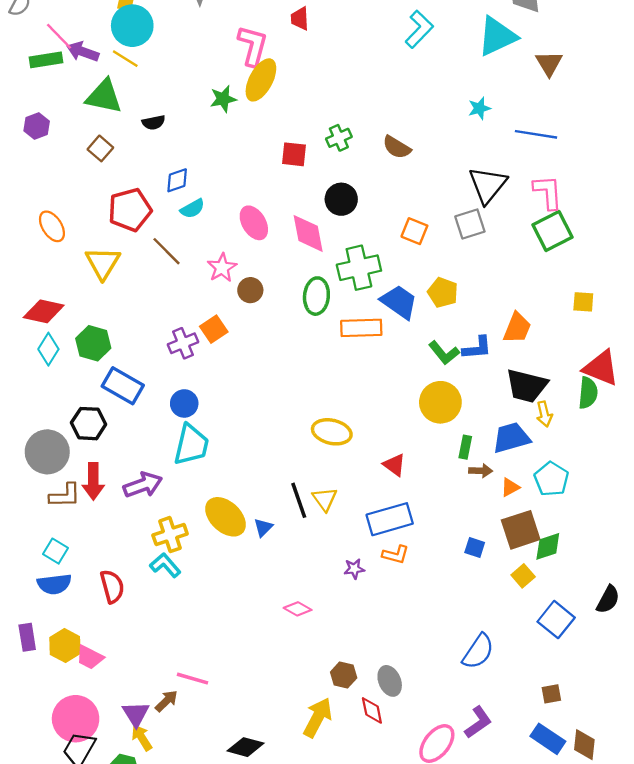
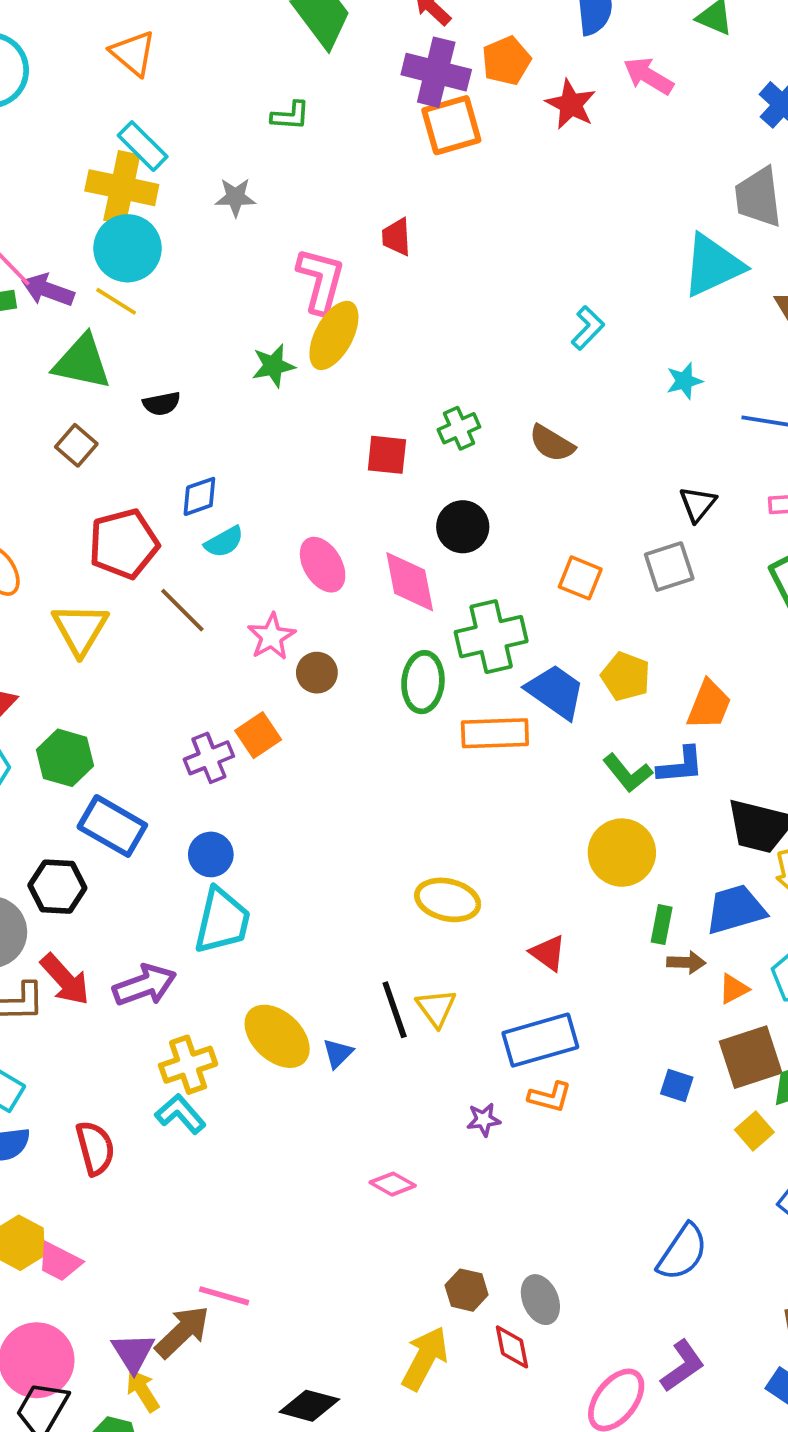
cyan L-shape: (419, 29) -> (588, 328), moved, size x0.7
black triangle: (488, 185) -> (698, 504), size x0.6
orange trapezoid: (517, 328) -> (709, 705), moved
red arrow: (93, 481) -> (65, 979), turned -42
brown arrow: (166, 701) -> (182, 1332), size x1.5

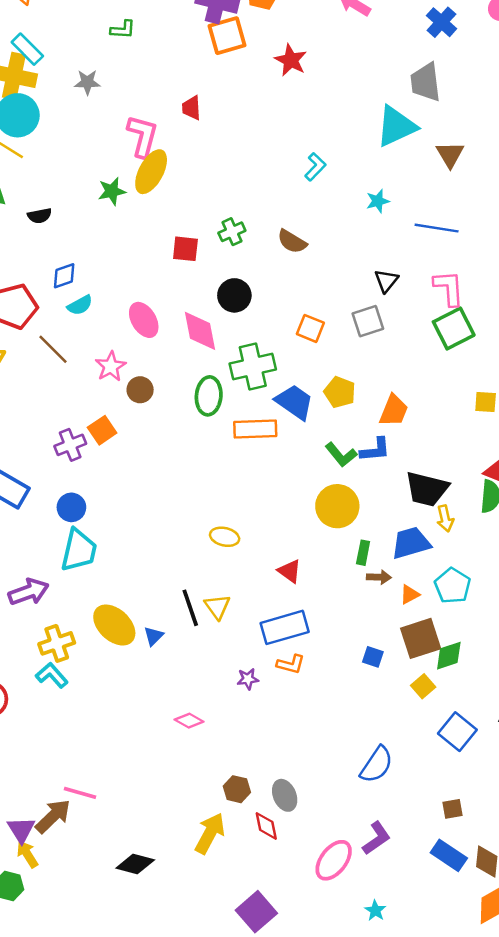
red star: (571, 104) -> (291, 60), moved
yellow ellipse: (448, 900) -> (225, 537), size x0.7

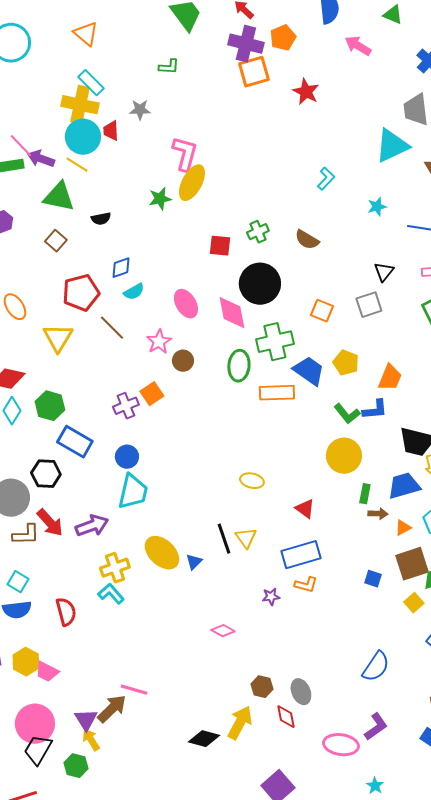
red trapezoid: (192, 108) -> (111, 131), moved
black circle: (234, 295) -> (260, 284), size x1.5
pink ellipse: (334, 860) -> (341, 745), turned 60
black diamond: (135, 864) -> (204, 739), moved

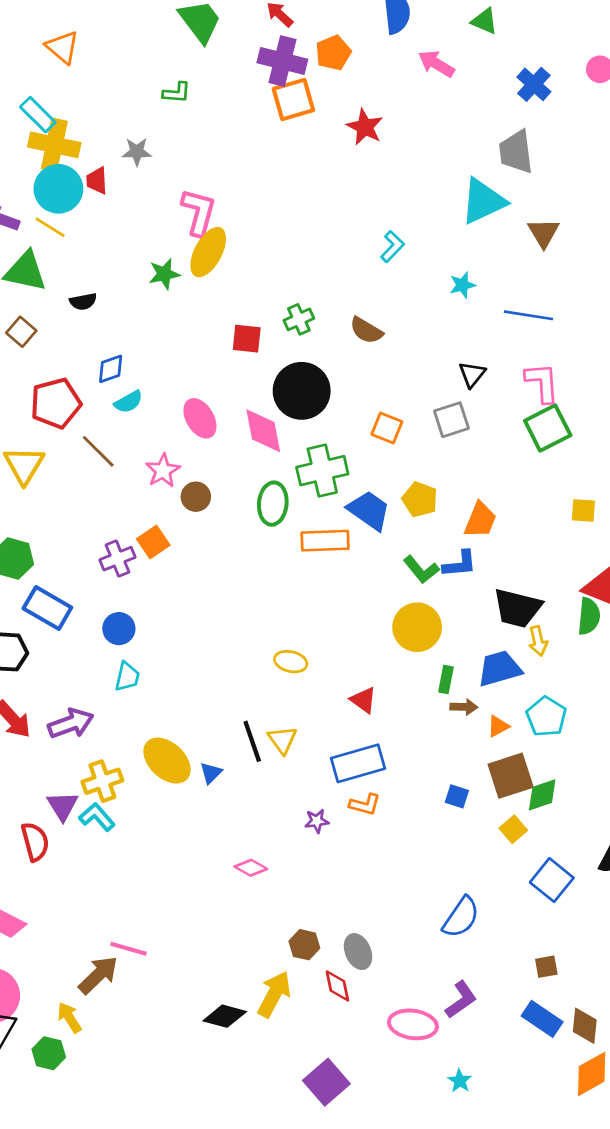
cyan rectangle: (91, 83) -> (38, 115), moved
cyan trapezoid: (133, 492) -> (127, 677), size x0.6
purple triangle: (86, 720) -> (63, 806), moved

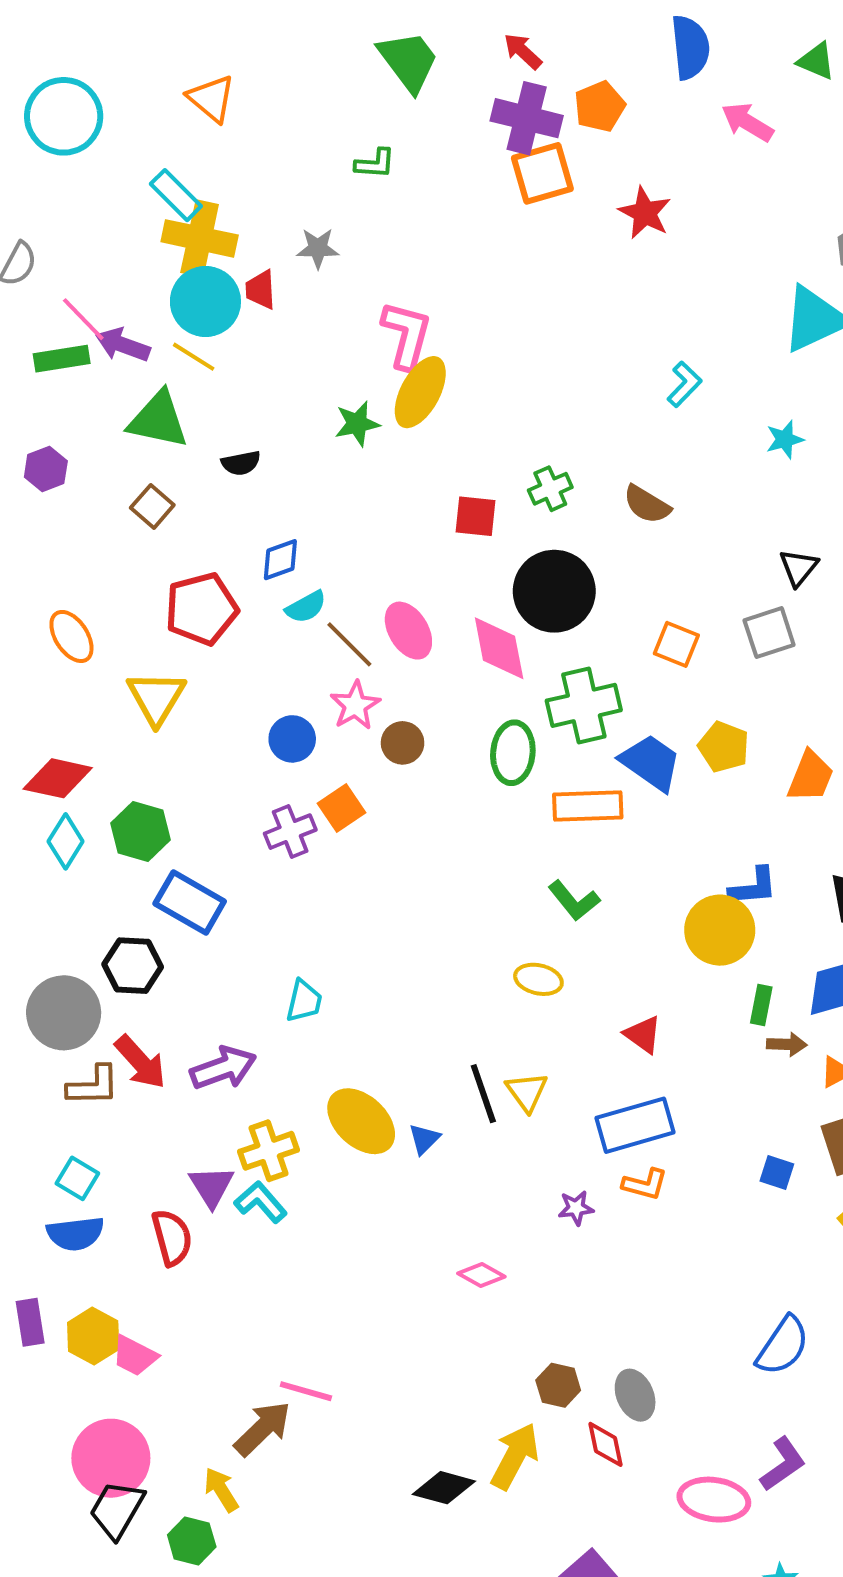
brown line: (98, 451) -> (349, 644), moved
blue L-shape: (460, 564) -> (753, 887), moved
green L-shape: (421, 570) -> (574, 901), moved
blue circle: (119, 629) -> (292, 739), moved

